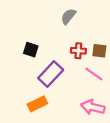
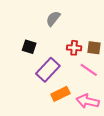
gray semicircle: (68, 16) -> (53, 19), moved
orange rectangle: (37, 104) -> (60, 94), moved

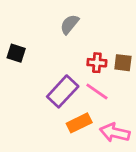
black square: (29, 47) -> (16, 53), moved
pink line: (89, 70) -> (97, 91), moved

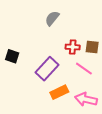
black square: (16, 53) -> (12, 56), moved
pink line: (97, 91) -> (84, 69), moved

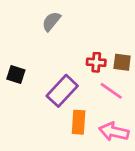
gray semicircle: (52, 18) -> (51, 21), moved
orange rectangle: (59, 92) -> (79, 122), turned -60

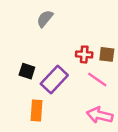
black square: (16, 75) -> (27, 71), moved
orange rectangle: (79, 122) -> (36, 110), moved

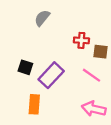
red cross: (84, 54) -> (81, 40), moved

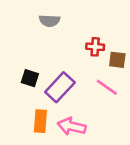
gray semicircle: (42, 18) -> (49, 21), turned -126
pink arrow: (94, 109) -> (72, 126), moved

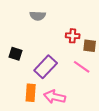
black square: (30, 78) -> (16, 54), moved

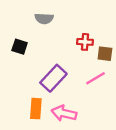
black square: (16, 54) -> (20, 47), moved
pink line: (82, 67) -> (96, 78), turned -66

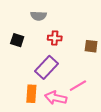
red cross: (85, 42) -> (55, 38), moved
pink line: (96, 78) -> (78, 86), moved

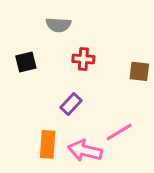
black square: (17, 40) -> (26, 62), turned -32
purple rectangle: (47, 67) -> (71, 104), size x0.6

